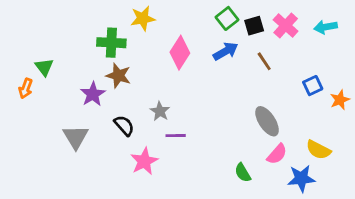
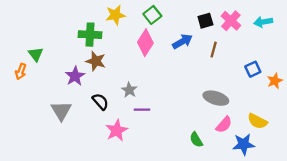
green square: (227, 18) -> (152, 15), moved
brown line: (264, 61) -> (214, 50), turned 49
gray ellipse: (267, 121) -> (216, 98), turned -40

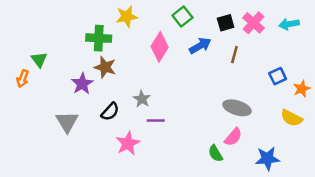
green square: (152, 15) -> (182, 16), moved
black semicircle: (100, 102) -> (110, 112), turned 84
yellow semicircle: (257, 121) -> (292, 118), moved
pink semicircle: (224, 125) -> (233, 137), moved

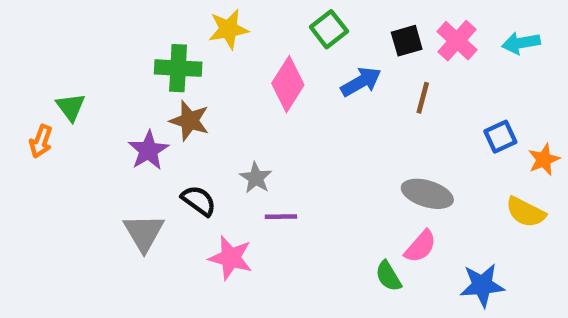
black semicircle: (110, 112) -> (199, 201), turned -96
gray triangle: (67, 122) -> (144, 233), moved
pink star: (128, 143) -> (231, 258), turned -30

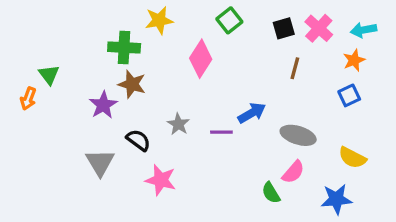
blue arrow: (361, 82) -> (252, 113), moved
orange star: (544, 160) -> (354, 60), moved
yellow semicircle: (526, 212) -> (352, 158), moved
purple line: (281, 217) -> (221, 132), moved

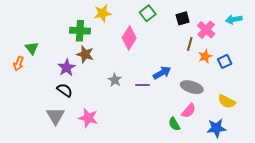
pink cross: (319, 28) -> (206, 30), moved
orange star: (354, 60) -> (205, 56), moved
black semicircle: (138, 140) -> (65, 90), moved
gray triangle: (100, 162) -> (55, 116), moved
pink star: (161, 180) -> (88, 118), moved

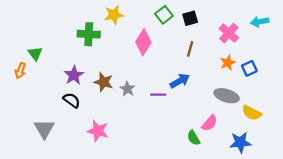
black square: (183, 18) -> (190, 18), moved
brown line: (190, 44) -> (190, 49), moved
brown star: (85, 54) -> (104, 82), moved
gray ellipse: (192, 87) -> (227, 96), moved
gray triangle: (55, 116) -> (44, 129), moved

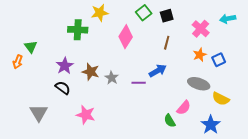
blue star: (240, 142) -> (211, 125), turned -30

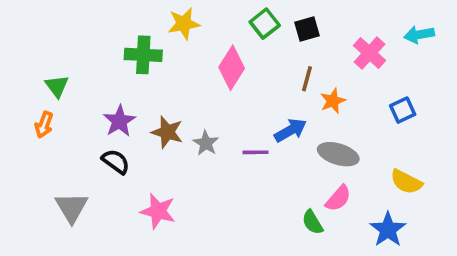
orange star: (200, 55) -> (333, 101), moved
orange arrow: (18, 62) -> (44, 125), moved
gray ellipse: (199, 84) -> (338, 154), moved

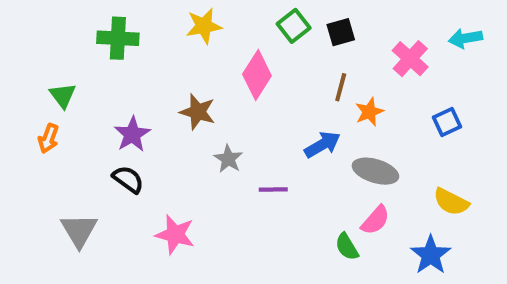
green cross: (143, 55) -> (118, 38), moved
brown star: (167, 132) -> (198, 112), moved
purple line: (255, 152) -> (273, 189), moved

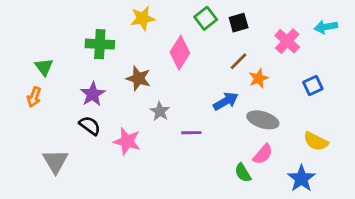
green cross: (118, 38) -> (100, 44), moved
brown line: (341, 87) -> (239, 61), turned 30
pink star: (175, 234) -> (127, 141), moved

